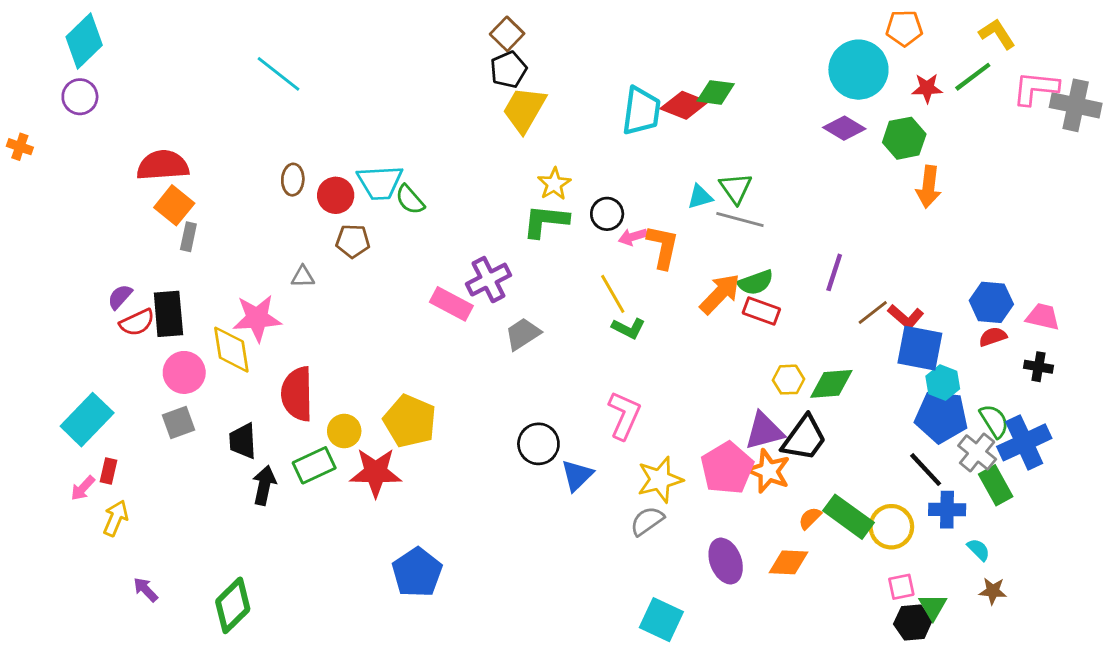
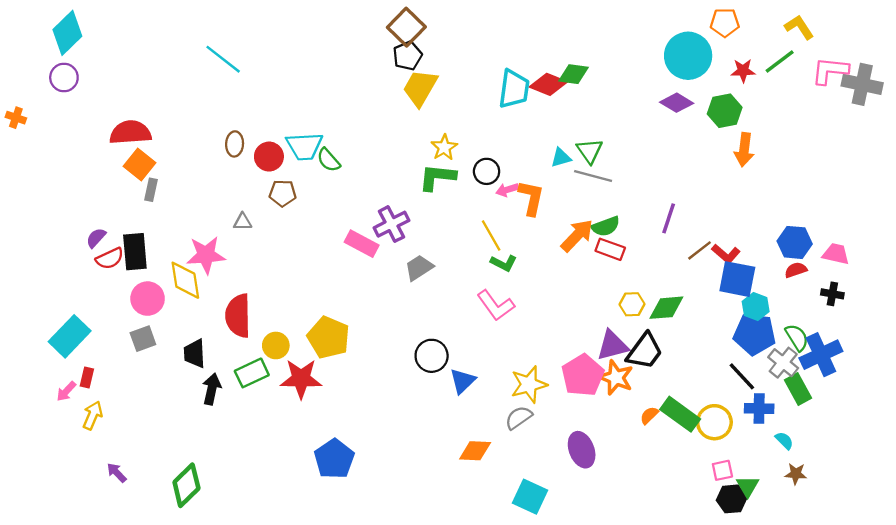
brown square: (507, 34) -> (406, 27), size x1.4
pink L-shape: (624, 415) -> (496, 305), moved, turned 120
orange diamond: (788, 562) -> (475, 451), moved

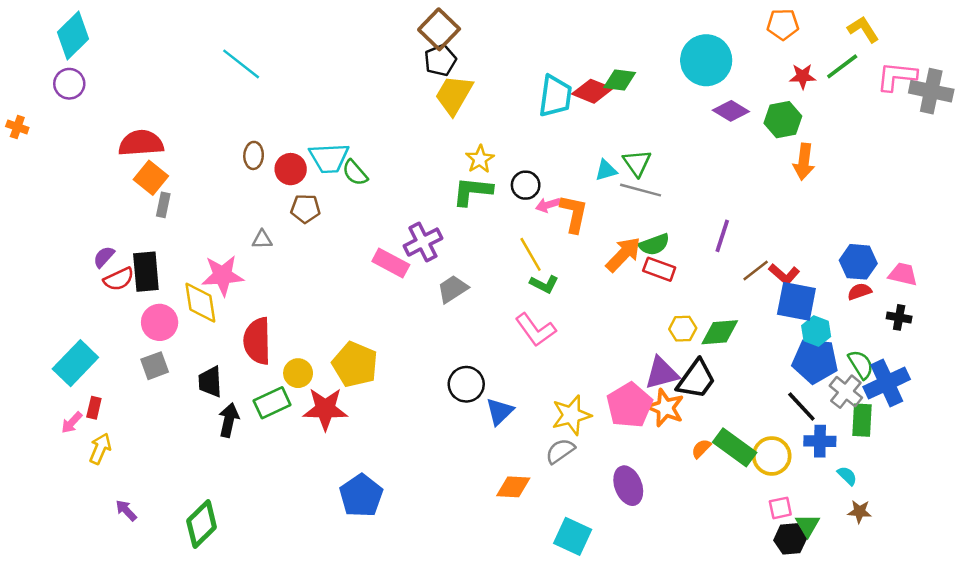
cyan circle: (688, 56) -> (706, 60), moved
green rectangle: (798, 389) -> (862, 420), turned 32

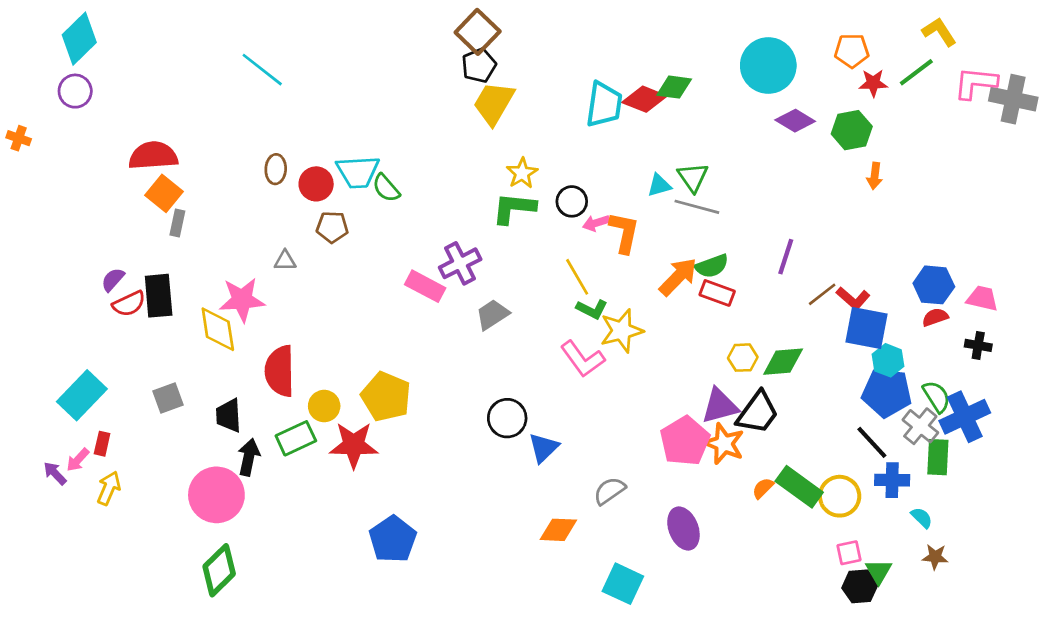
orange pentagon: (783, 24) -> (852, 51), moved
orange arrow: (804, 162) -> (875, 176), size x0.7
pink circle: (160, 322) -> (216, 495), moved, size x1.4
yellow star: (571, 415) -> (622, 331), moved
purple arrow: (126, 510) -> (55, 473), moved

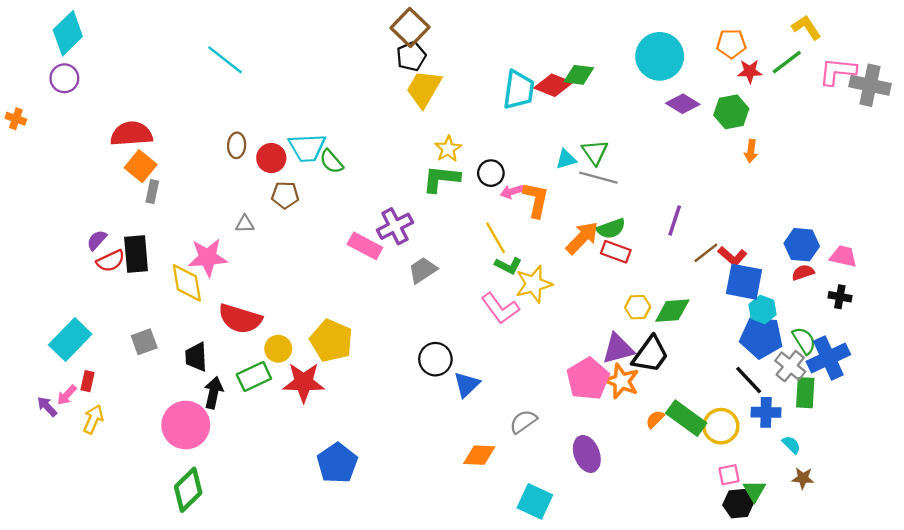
red semicircle: (280, 371) -> (240, 319), turned -72

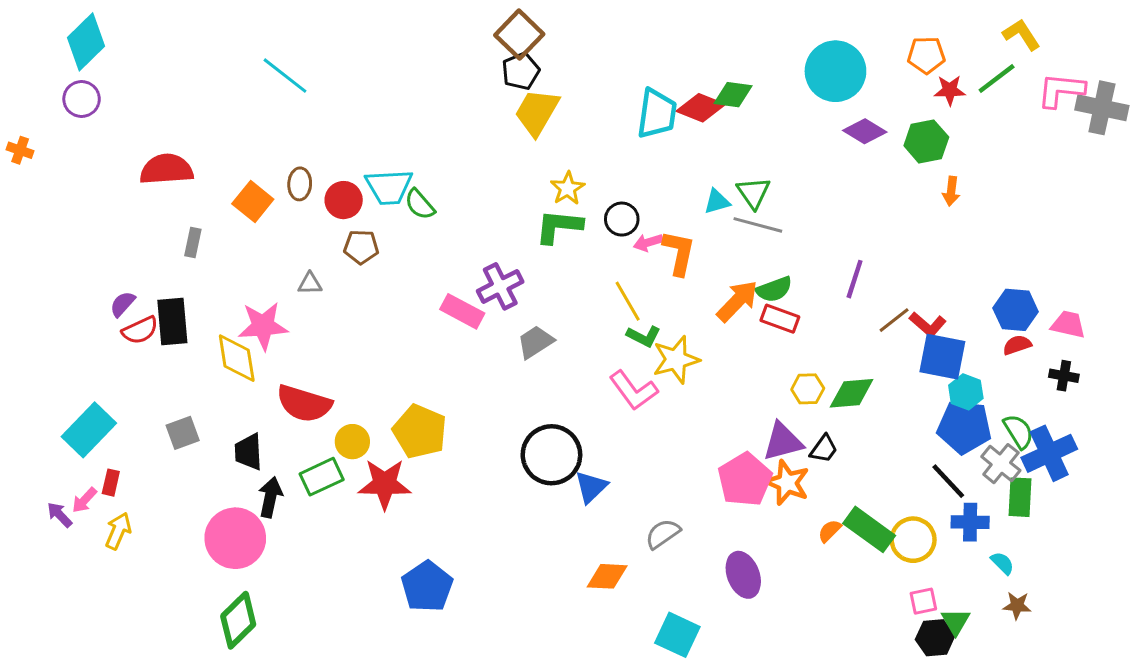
orange square: (141, 166) -> (253, 201), moved
black trapezoid: (650, 355) -> (824, 449), size x0.6
black circle: (435, 359) -> (551, 455), size x1.4

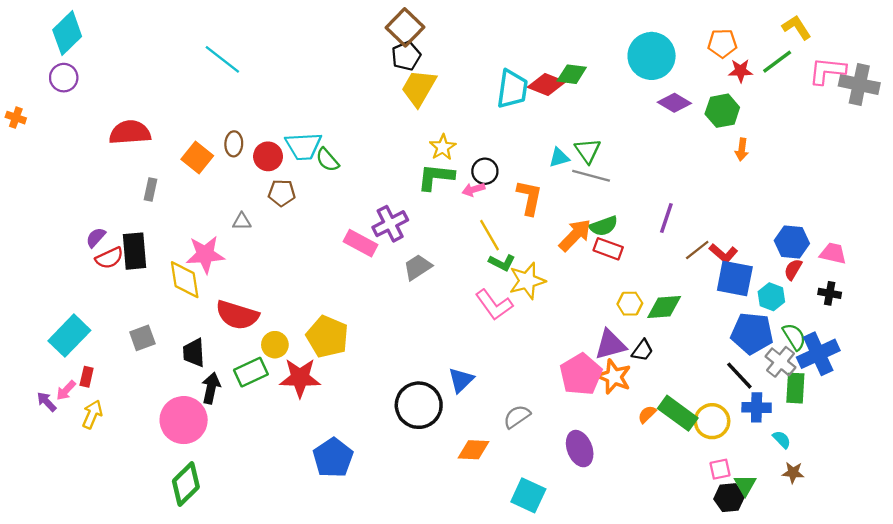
pink arrow: (648, 242) -> (473, 189), moved
red semicircle: (1017, 345) -> (793, 269), turned -40
cyan hexagon: (966, 392) -> (771, 297), moved
black circle: (551, 455) -> (419, 405), moved

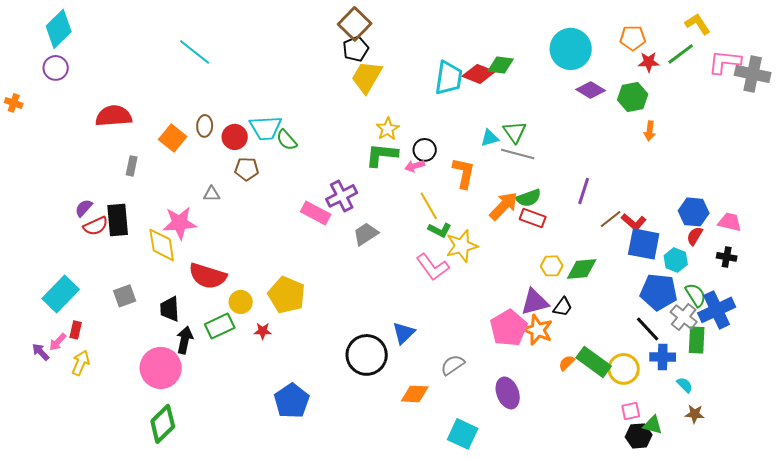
red star: (300, 378) -> (263, 331), size x0.5
green triangle: (745, 485) -> (653, 425), turned -45

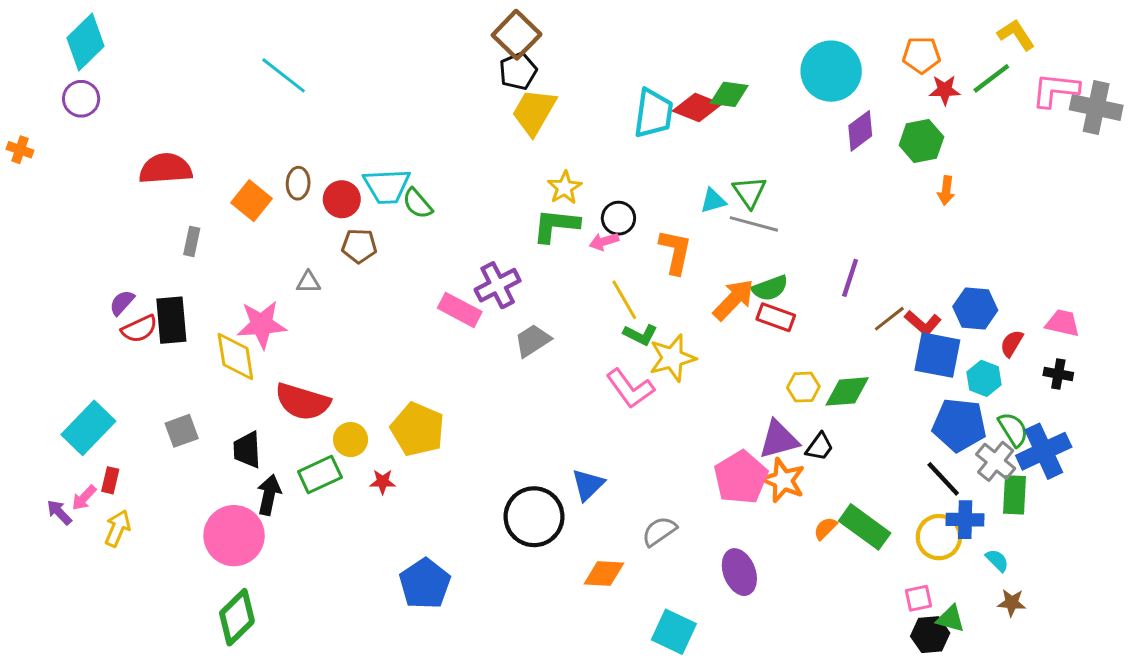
purple diamond: (591, 90) -> (860, 131), turned -68
blue hexagon: (694, 212) -> (975, 308), moved
yellow circle: (624, 369) -> (939, 537), moved

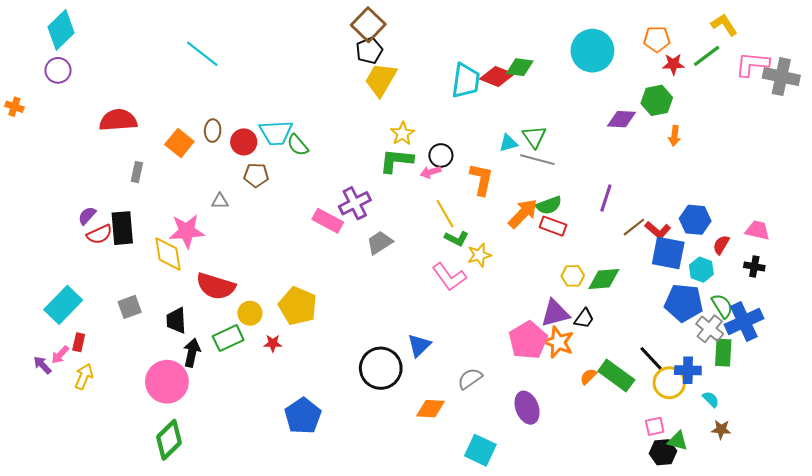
purple diamond: (860, 131) -> (621, 119), moved, turned 40
yellow star: (672, 358) -> (479, 255), size x0.7
black line: (943, 479) -> (652, 359), moved

